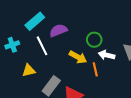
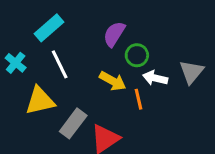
purple semicircle: (58, 30) -> (114, 34), moved, turned -36
cyan cross: (12, 45) -> (16, 63), turned -32
yellow triangle: (29, 70) -> (40, 101), size x1.5

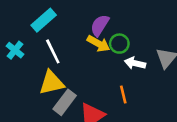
yellow arrow: (113, 81) -> (98, 44), moved
orange line: (138, 99) -> (123, 94), moved
yellow triangle: (40, 101) -> (52, 83), moved

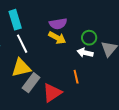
cyan rectangle: (44, 20) -> (15, 20), turned -66
purple semicircle: (100, 25) -> (58, 24), turned -132
green circle: (119, 44) -> (89, 38), moved

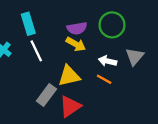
green circle: (89, 38) -> (112, 25), moved, size x1.5
yellow triangle: (21, 68) -> (69, 76), moved
orange line: (76, 77) -> (104, 79), moved, turned -48

